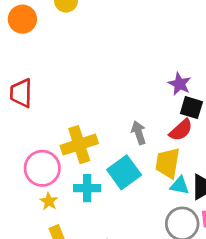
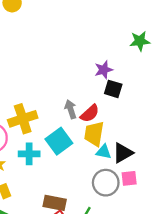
purple star: (180, 84) -> (104, 70), turned 30
red semicircle: (181, 130) -> (90, 113), moved

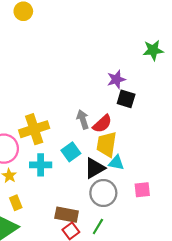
cyan square: (59, 141) -> (71, 152), size x0.7
black triangle: (123, 153) -> (95, 168), moved
gray circle: (106, 183) -> (103, 193), moved

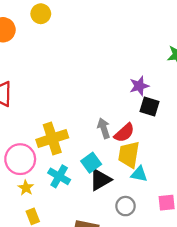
cyan cross: (41, 165) -> (59, 176), turned 30
black triangle: (95, 168) -> (100, 180), moved
gray circle: (103, 193) -> (125, 206), size x0.7

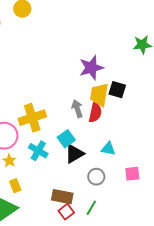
purple star: (139, 86) -> (91, 68), moved, size x1.4
red semicircle: (124, 133) -> (95, 113), turned -36
yellow trapezoid: (129, 155) -> (99, 95), moved

